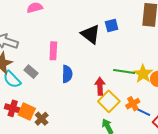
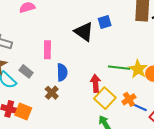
brown cross: (42, 119) -> (52, 93), moved

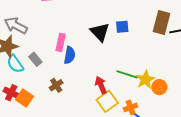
blue semicircle: (62, 72) -> (70, 55), moved
red arrow: (95, 83) -> (101, 85), turned -30

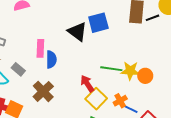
blue square: (122, 27) -> (98, 23), size x1.5
yellow star: (145, 80) -> (130, 71), turned -30
brown cross: (56, 85) -> (43, 91), size x1.5

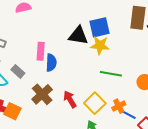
black triangle: (77, 32) -> (78, 36), turned -30
yellow star: (130, 71) -> (100, 45), moved
red arrow: (87, 84) -> (70, 99), moved

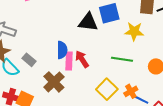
yellow star: (100, 45) -> (134, 31), moved
pink rectangle: (41, 51) -> (69, 61), moved
red arrow: (70, 99) -> (82, 59), moved

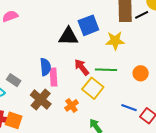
red arrow: (82, 59) -> (82, 67), moved
yellow square: (107, 89) -> (93, 88), moved
orange cross: (131, 91) -> (71, 105), moved

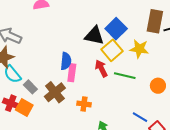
blue square: (88, 25) -> (116, 29), turned -35
gray rectangle: (14, 80) -> (30, 87), moved
yellow square: (93, 88) -> (112, 50), moved
orange cross: (71, 105) -> (84, 104), turned 32

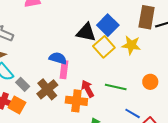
blue semicircle: (66, 61) -> (58, 58), turned -78
red arrow: (101, 68) -> (87, 89), moved
green line: (125, 76) -> (116, 87), moved
orange cross: (84, 104) -> (76, 101), size x1.5

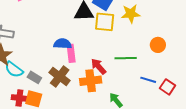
yellow square: (104, 47) -> (105, 22), turned -30

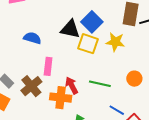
blue semicircle: (63, 44) -> (32, 38), moved

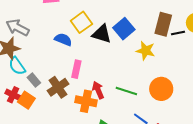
yellow square: (88, 44) -> (81, 22), moved, turned 30
orange circle: (134, 79) -> (161, 89), size x1.5

